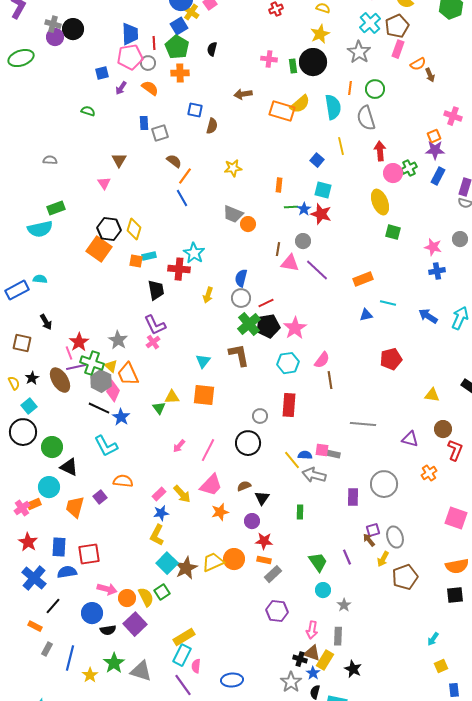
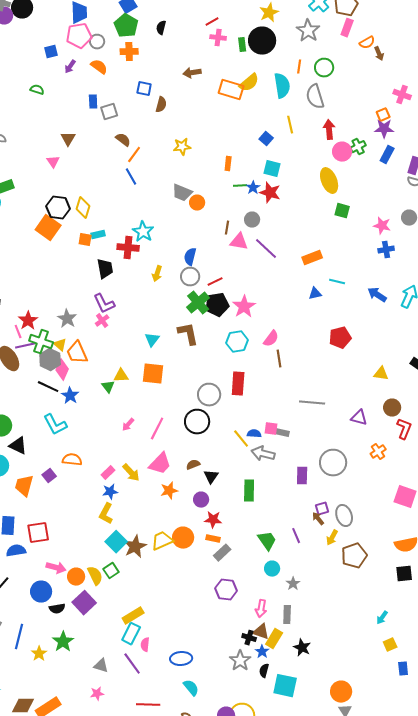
red line: (154, 43) -> (212, 22), moved, turned 64
gray circle: (260, 416) -> (209, 395), size x1.5
green rectangle: (300, 512) -> (249, 491), size x1.5
gray triangle: (141, 671) -> (101, 666), moved, size x0.7

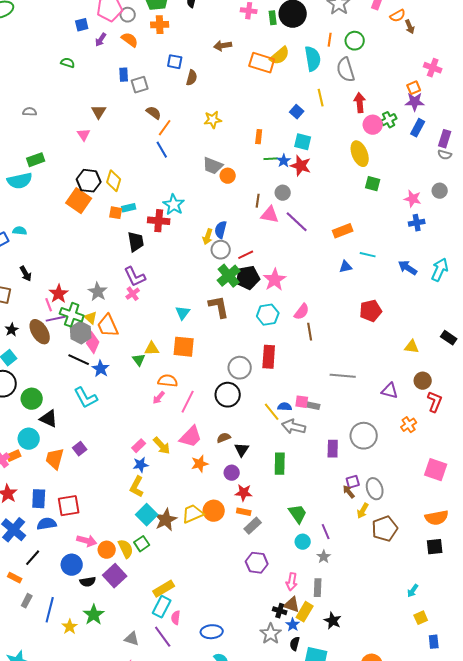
yellow arrow: (157, 274) -> (208, 237), moved
orange semicircle: (72, 460) -> (168, 381), moved
purple line: (296, 536) -> (326, 532), moved

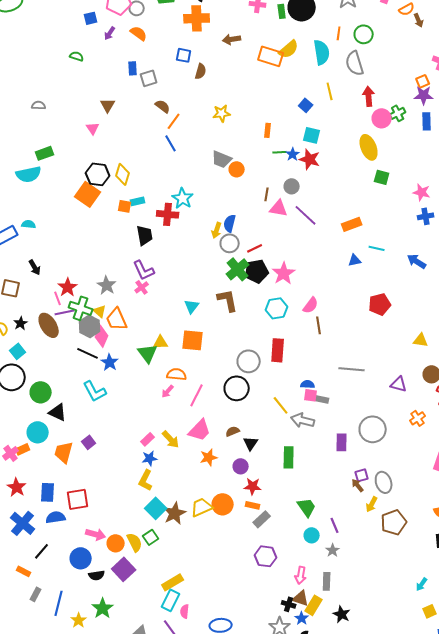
orange cross: (160, 25) -> (197, 18), moved, size x1.4
blue rectangle: (418, 128) -> (427, 121), turned -30
green triangle: (139, 360) -> (148, 353), size x1.5
blue semicircle: (285, 407) -> (308, 384), moved

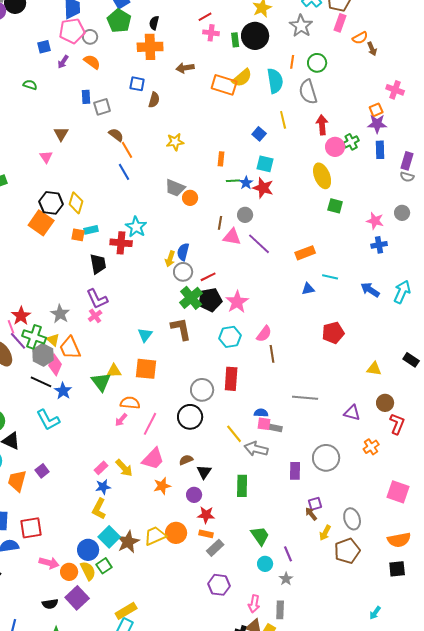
orange line: (174, 121) -> (127, 150), turned -66
purple line: (65, 312) -> (18, 341), turned 60
gray ellipse: (384, 482) -> (352, 519), moved
blue circle: (81, 558) -> (88, 550), moved

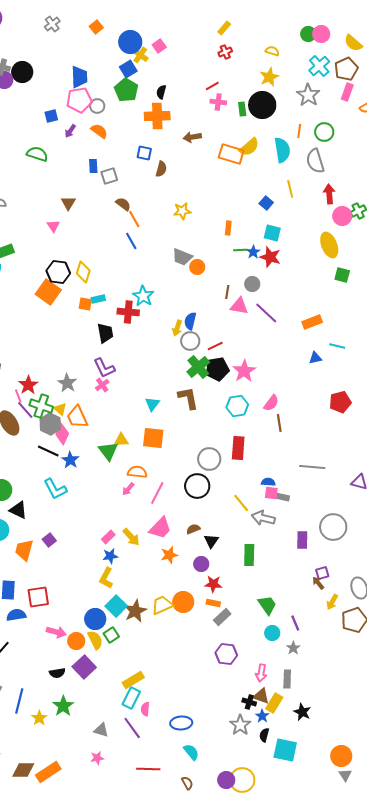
green semicircle: (30, 85) -> (37, 154), size x1.5

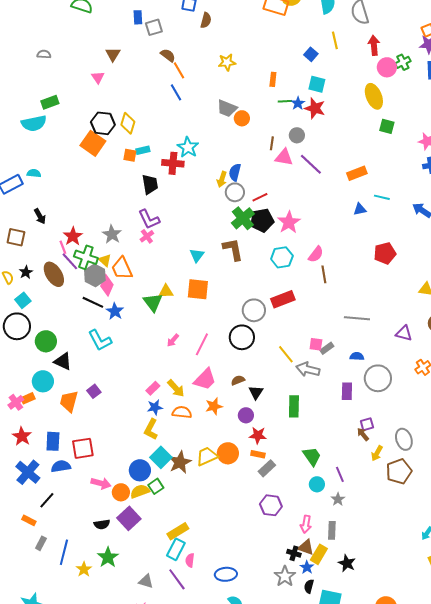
red rectangle: (238, 448) -> (283, 299), turned 65
orange semicircle: (137, 472) -> (182, 412), moved
blue semicircle: (268, 482) -> (357, 356), moved
gray rectangle: (282, 497) -> (327, 348), turned -48
yellow semicircle: (95, 640) -> (140, 491), turned -84

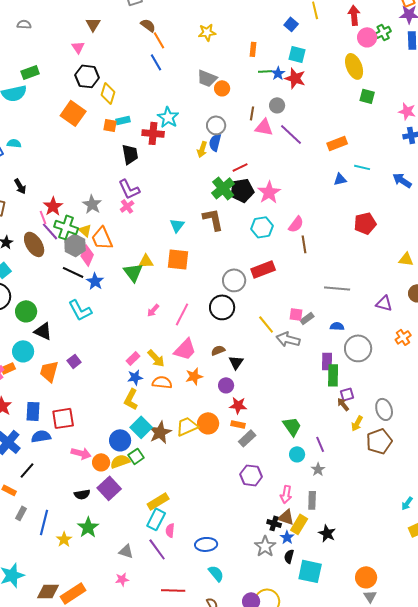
black hexagon: (103, 123) -> (87, 76), moved
gray circle: (235, 192) -> (216, 125), moved
green rectangle: (294, 406) -> (333, 375), moved

